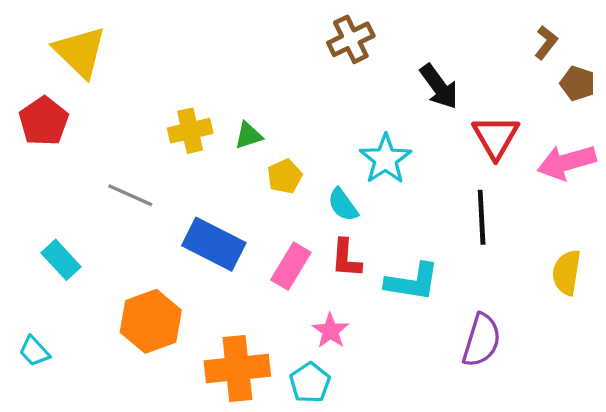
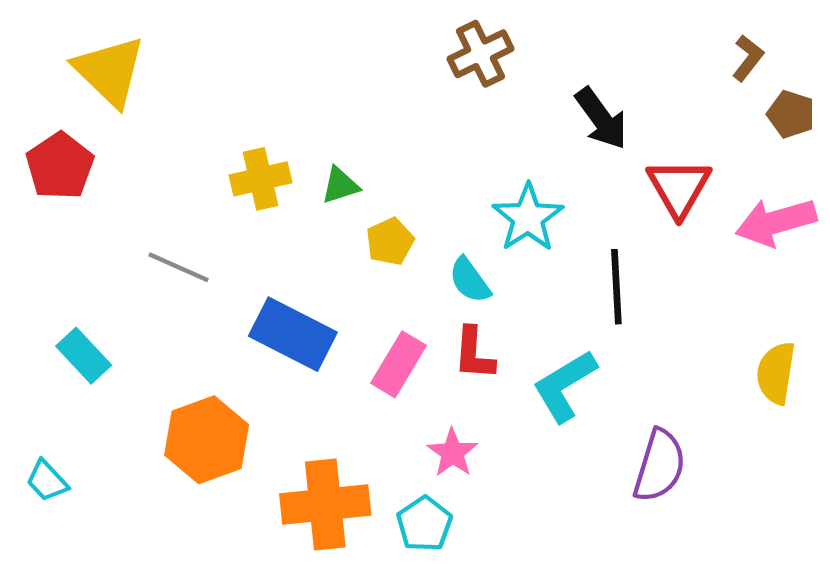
black line: (482, 217) -> (616, 287), moved
cyan L-shape: (412, 282) -> (565, 386), turned 140

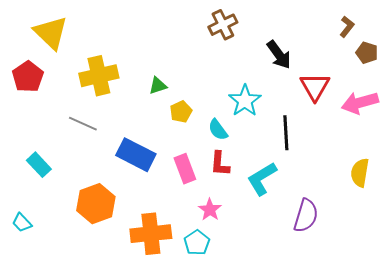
yellow cross: (261, 179) -> (99, 76), moved, size x1.4
pink rectangle: (399, 364) -> (185, 169), turned -52

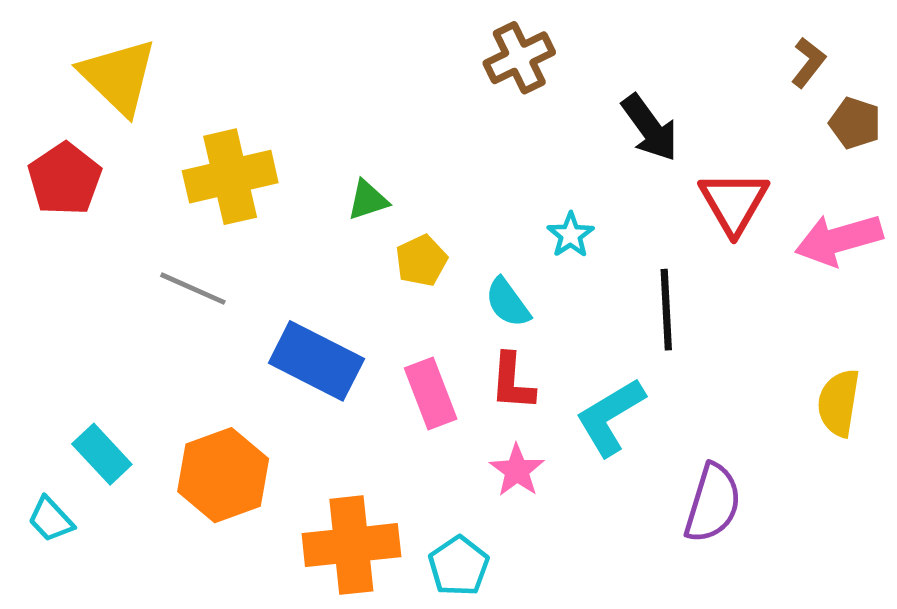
cyan star: (245, 101) -> (571, 235), size x0.6
cyan rectangle: (39, 165) -> (102, 454), moved
pink star: (210, 210) -> (517, 470), moved

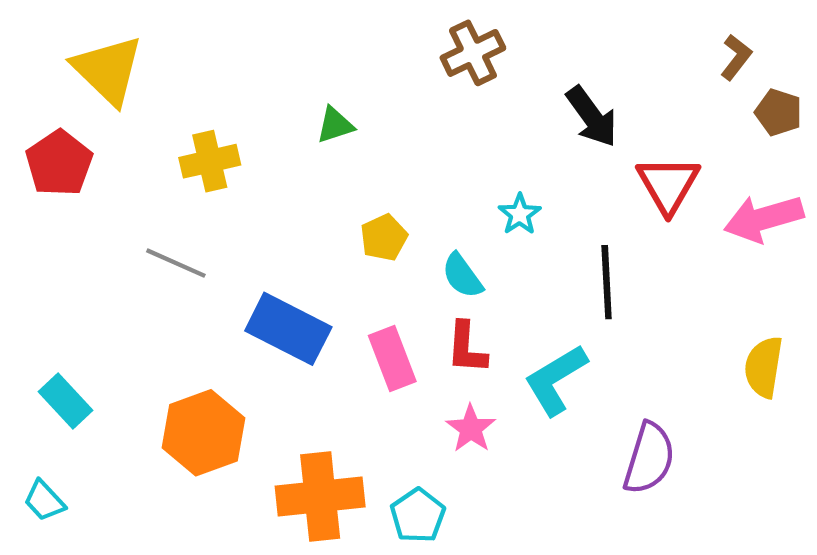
yellow cross: (230, 177) -> (210, 161), size x0.7
green triangle: (368, 200) -> (335, 125), moved
cyan rectangle: (102, 454) -> (65, 401), moved
cyan trapezoid: (51, 519) -> (44, 501), moved

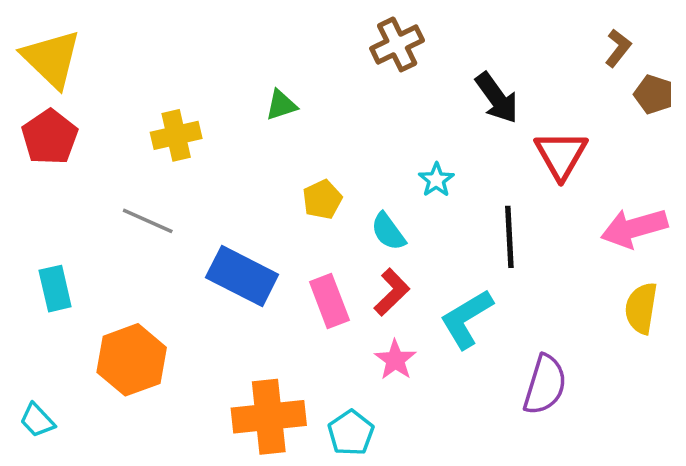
yellow triangle: (108, 70) -> (51, 59), moved
pink arrow: (764, 218) -> (634, 228), moved
red L-shape: (467, 348) -> (392, 292), turned -138
cyan rectangle: (65, 401) -> (55, 289), moved, turned 30
orange hexagon: (203, 433) -> (132, 360), moved

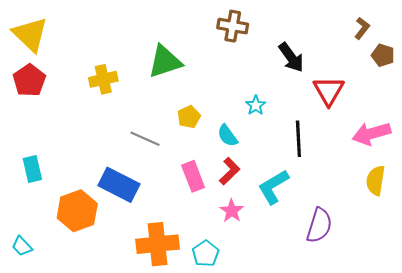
brown cross: (397, 44) -> (233, 26), turned 36
green triangle: (281, 105) -> (165, 62), size x1.8
gray line: (148, 221) -> (145, 139), moved
blue rectangle: (242, 276) -> (119, 185), moved

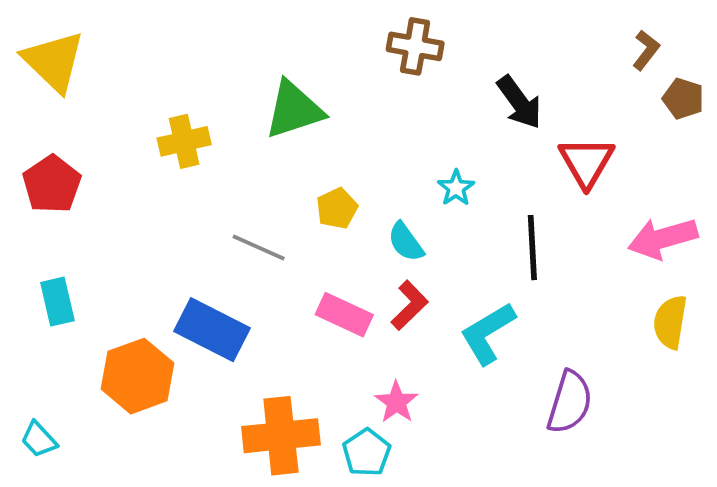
red pentagon: (29, 80) -> (52, 184), moved
pink rectangle: (193, 176) -> (344, 315), turned -44
pink star: (232, 211) -> (396, 402), moved

